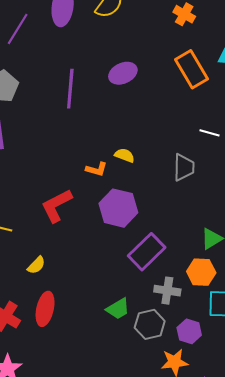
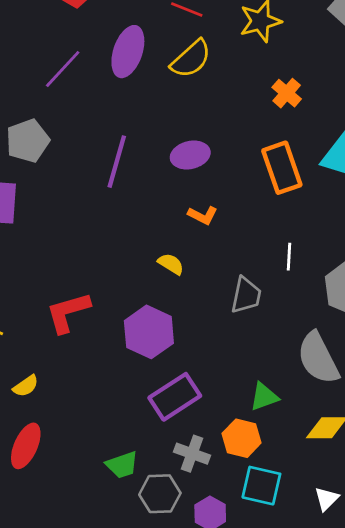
white line: (210, 133) -> (289, 257), turned 66
orange L-shape: (97, 169) -> (203, 215), moved

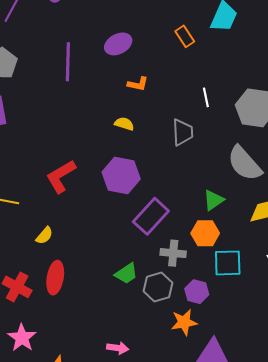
orange rectangle: (282, 168) -> (185, 36), size x0.6

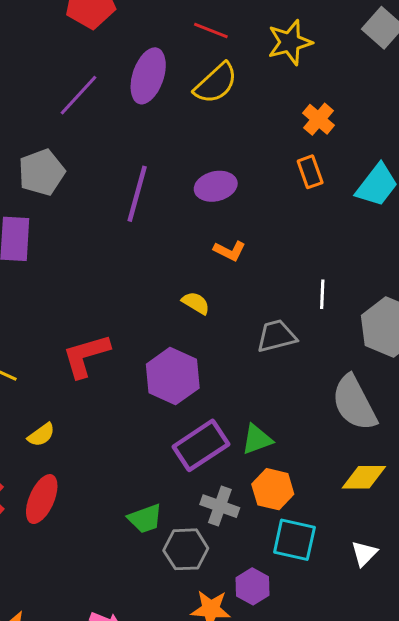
orange rectangle: (185, 36) -> (310, 172), moved
gray trapezoid: (183, 132) -> (277, 336), turned -116
green triangle: (213, 200) -> (257, 439), moved
purple hexagon: (197, 292) -> (253, 586), moved

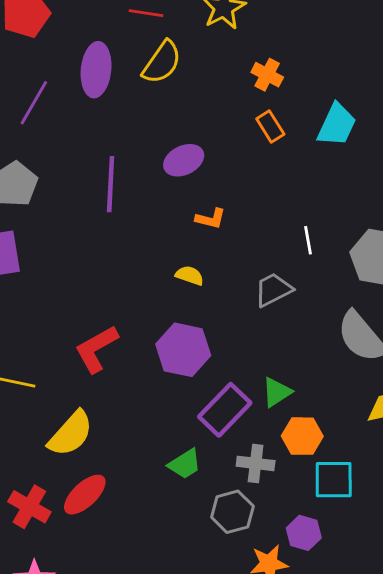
yellow semicircle: (41, 435) -> (71, 434), size x1.8
red ellipse: (42, 499) -> (85, 495), turned 36
green trapezoid: (145, 519) -> (185, 464), moved

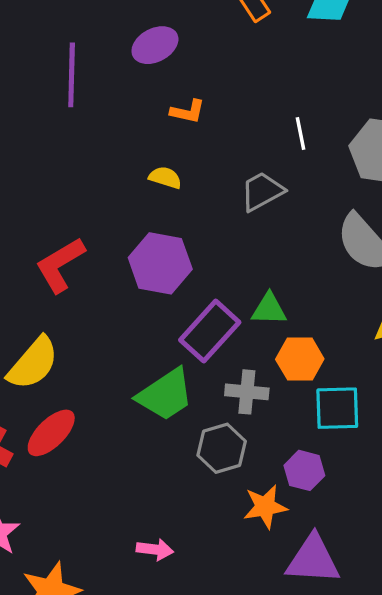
green triangle: (277, 392) -> (269, 309), turned 36
green trapezoid: (185, 464) -> (165, 395), size x1.5

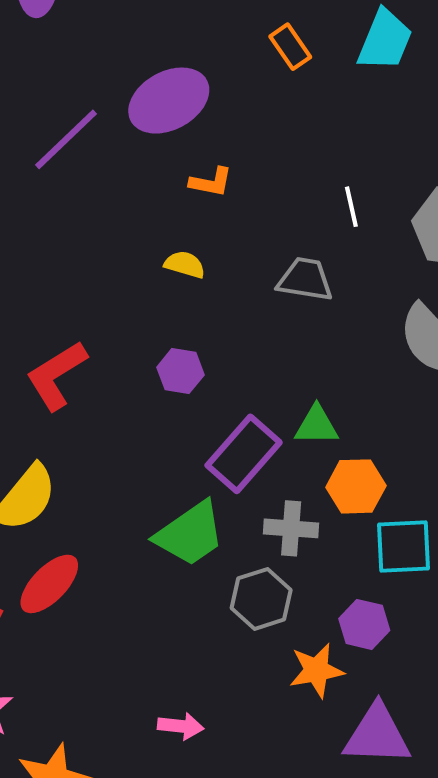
purple ellipse: (155, 45) -> (169, 101), size x1.4
purple line: (72, 75) -> (66, 139), turned 46
gray trapezoid: (262, 191) -> (305, 279), turned 39
purple hexagon: (160, 263) -> (180, 371), size x0.6

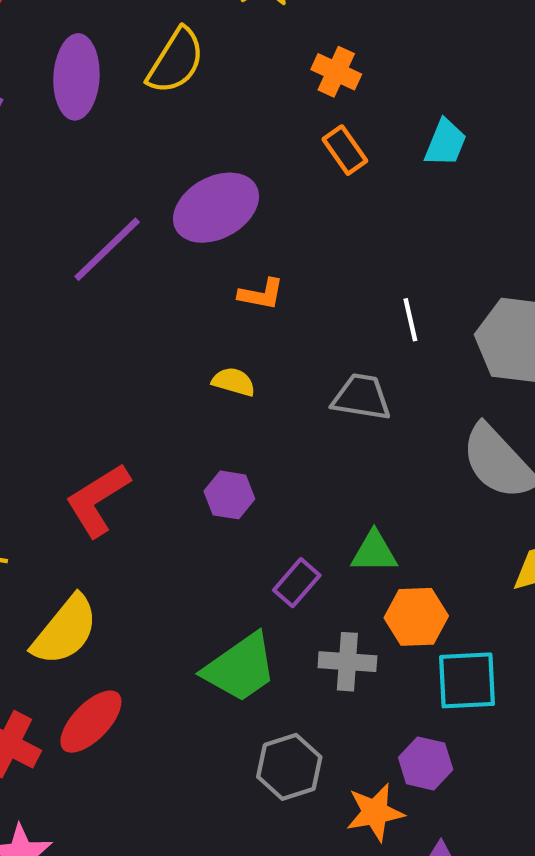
cyan trapezoid: (385, 40) -> (445, 143), size x0.7
purple rectangle: (244, 454) -> (297, 583), size x0.6
gray hexagon: (261, 599) -> (289, 767), moved

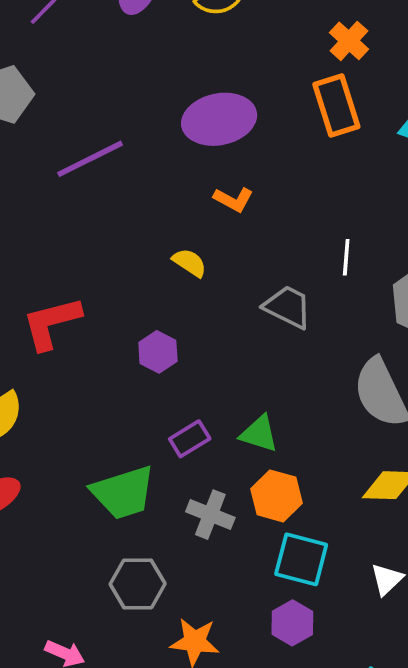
orange rectangle: (345, 150) -> (336, 106), size x1.5
purple line: (107, 249) -> (90, 159), moved
purple hexagon: (426, 763) -> (292, 623), moved

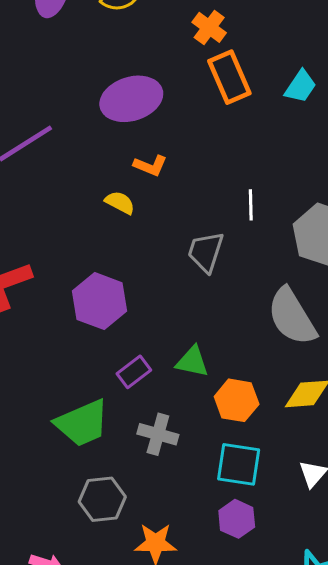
orange cross: (349, 41) -> (209, 27), moved
yellow semicircle: (190, 263) -> (120, 203), moved
gray trapezoid: (288, 307) -> (206, 252), turned -93
purple hexagon: (158, 352) -> (100, 301), size x1.6
orange hexagon: (277, 496) -> (237, 400), moved

